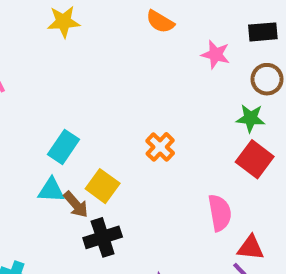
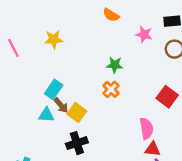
yellow star: (64, 22) -> (54, 39), moved
green star: (251, 118) -> (115, 65), moved
brown arrow: (76, 205) -> (61, 105), moved
red triangle: (251, 248) -> (153, 149), moved

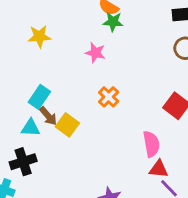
pink star: (144, 34) -> (95, 53), moved
green star: (115, 65) -> (113, 22), moved
black cross: (77, 143) -> (23, 162), moved

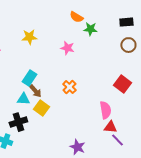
green star: (113, 22) -> (90, 29), moved
orange cross: (109, 97) -> (69, 87), moved
yellow square: (67, 125) -> (41, 108), moved

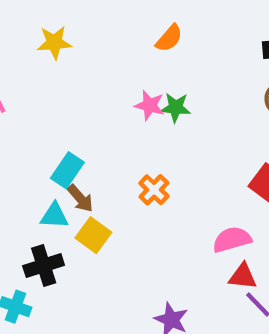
orange semicircle: (76, 17) -> (169, 38), turned -80
green star: (90, 29) -> (176, 108), moved
yellow star: (29, 37) -> (54, 43), moved
pink semicircle: (105, 110) -> (232, 240), turned -96

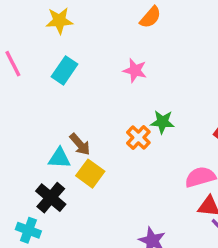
green star: (176, 108) -> (162, 122), moved
cyan rectangle: (67, 170) -> (64, 70), moved
black cross: (44, 266) -> (51, 198), turned -32

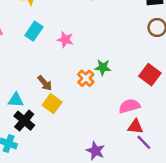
pink star: (135, 70) -> (65, 40), moved
cyan triangle: (59, 158) -> (16, 100), moved

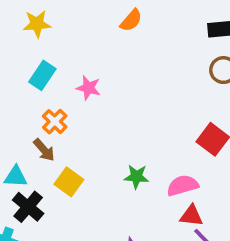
green star: (103, 67) -> (136, 177), moved
orange cross: (86, 78) -> (55, 122), moved
brown arrow: (45, 83) -> (44, 150), moved

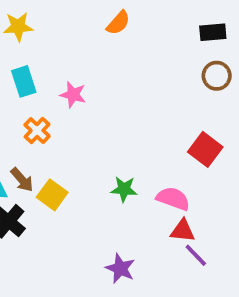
cyan rectangle: (42, 75) -> (24, 81), turned -52
brown arrow: (44, 150) -> (22, 180), moved
pink semicircle: (183, 185) -> (173, 199), turned 36

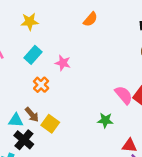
cyan rectangle: (24, 81) -> (33, 55), turned 60
green star: (124, 189) -> (105, 120), moved
pink semicircle: (173, 199) -> (124, 95), moved, turned 30

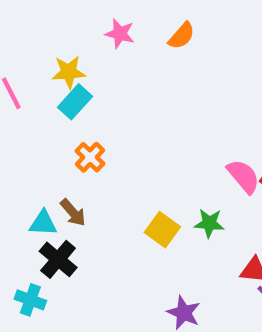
yellow star: (30, 22) -> (69, 72), moved
pink star: (63, 63) -> (120, 34), moved
yellow square: (50, 124) -> (162, 230), moved

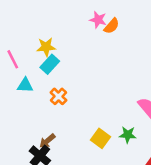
pink star: (120, 34) -> (98, 20), moved
brown arrow: (73, 213) -> (47, 141), moved, turned 91
cyan triangle: (43, 223) -> (25, 85), moved

